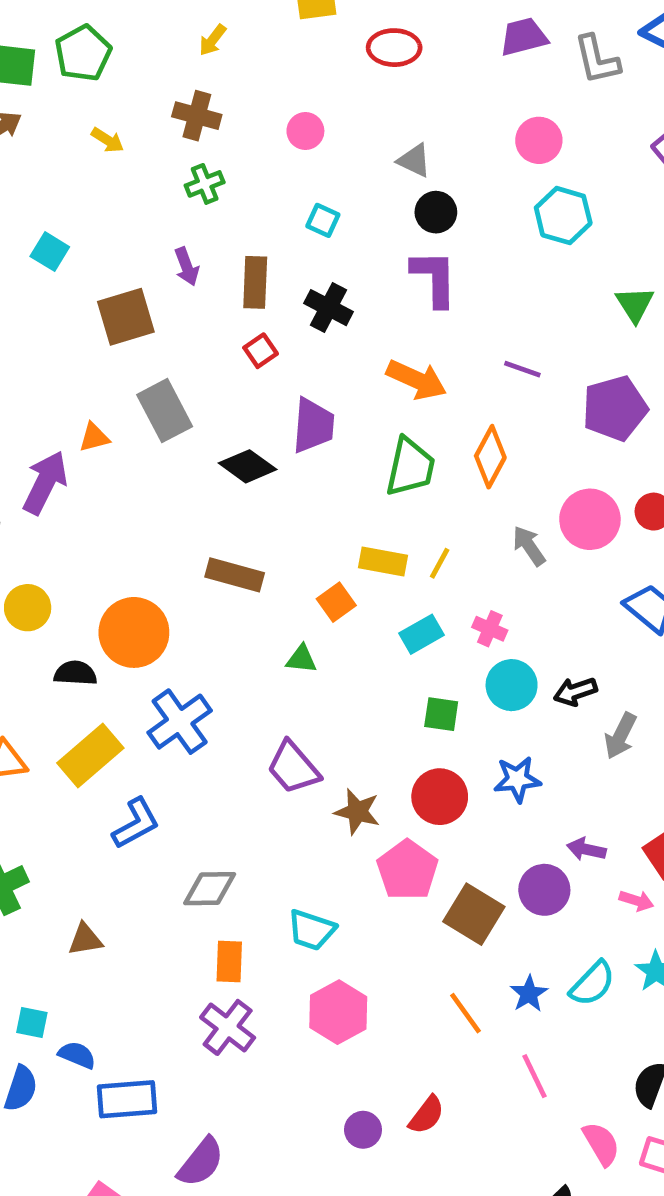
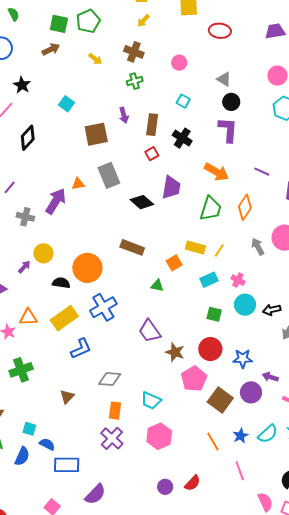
blue star: (517, 779) -> (243, 359), moved
brown triangle: (85, 939) -> (67, 397), moved, turned -42

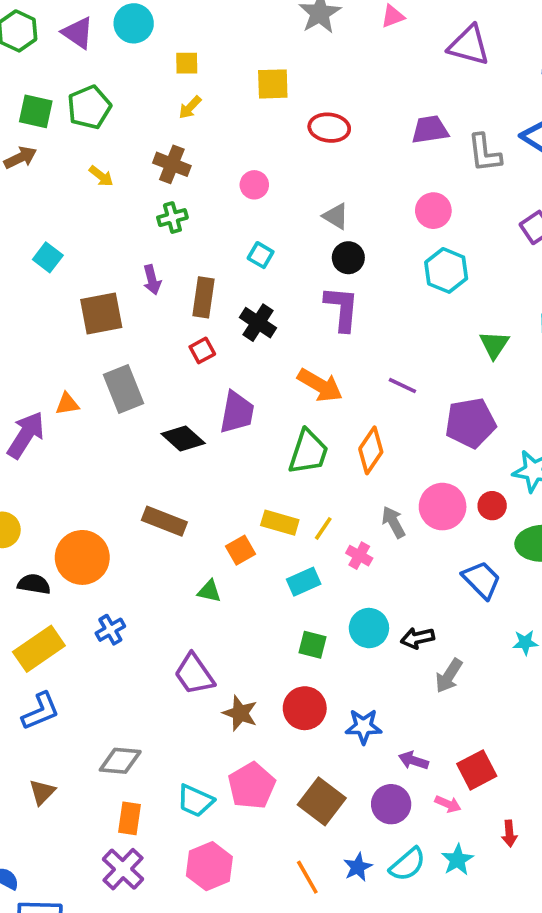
pink cross: (238, 280) -> (359, 556), moved
blue cross: (103, 307) -> (110, 630), size x0.6
blue L-shape: (81, 349) -> (41, 711), moved
pink pentagon: (194, 379) -> (252, 786), moved
purple circle: (251, 392) -> (391, 804), moved

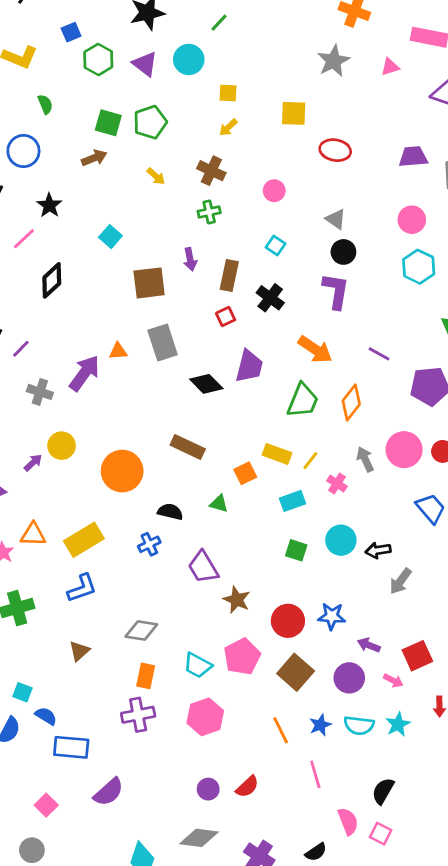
black semicircle: (34, 584) -> (170, 512), moved
blue cross: (110, 630) -> (149, 544), moved
red circle: (305, 708) -> (288, 621), moved
cyan semicircle: (408, 864) -> (359, 725), turned 44
purple cross: (123, 869) -> (138, 715), turned 32

